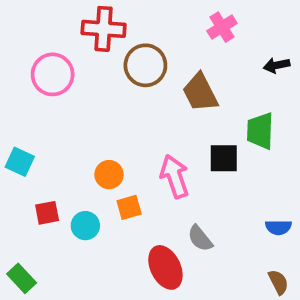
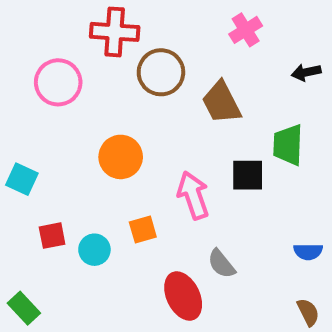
orange circle: (109, 175) -> (121, 157), moved, size x1.4

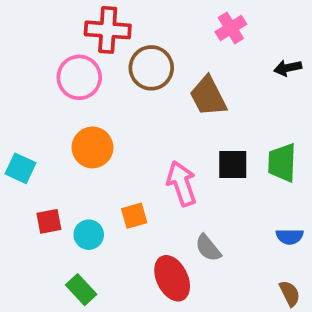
pink circle: (58, 82) -> (79, 77), moved
green trapezoid: (288, 145) -> (282, 163), moved
orange circle: (121, 157) -> (93, 147), moved
green rectangle: (24, 308) -> (81, 290), moved

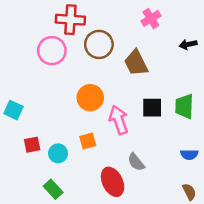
orange circle: (93, 147) -> (90, 98), moved

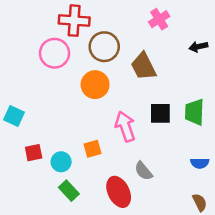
orange circle: (90, 98) -> (95, 85), moved
green rectangle: (53, 189) -> (69, 191), moved

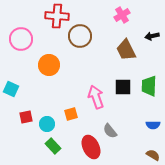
pink circle: (55, 53) -> (21, 39), moved
brown trapezoid: (143, 66) -> (126, 50), moved
orange circle: (95, 85) -> (49, 65), moved
brown semicircle: (200, 202) -> (153, 155), turned -32

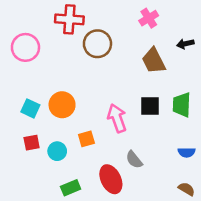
orange circle: (49, 65) -> (62, 105), moved
cyan square: (11, 89) -> (30, 108), moved
green rectangle: (53, 146) -> (71, 188), moved, turned -70

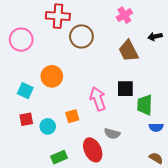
orange circle: (62, 105) -> (52, 76), moved
green trapezoid: (182, 105) -> (145, 105), moved
gray semicircle: (134, 160) -> (112, 134), turned -35

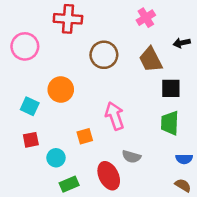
brown circle: (81, 36) -> (104, 55), moved
black square: (125, 89) -> (171, 88), moved
cyan circle: (48, 126) -> (56, 158), moved
blue semicircle: (156, 127) -> (184, 159), moved

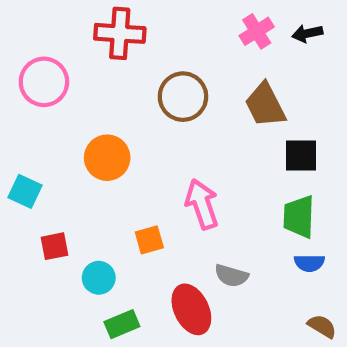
black arrow: (182, 43) -> (307, 33), moved
cyan square: (30, 106) -> (25, 191), moved
blue semicircle: (184, 159) -> (309, 263), moved

